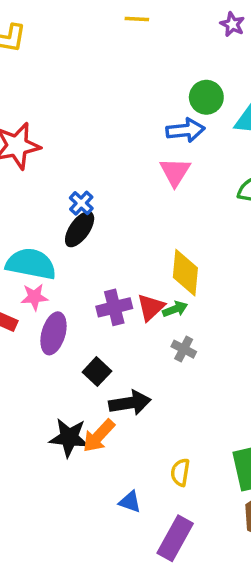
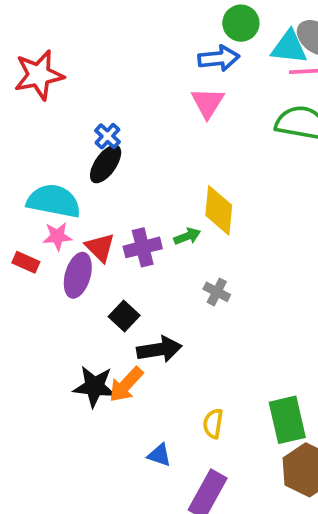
red triangle: (151, 307) -> (100, 247), moved, turned -32
green arrow: (175, 309) -> (187, 236), moved

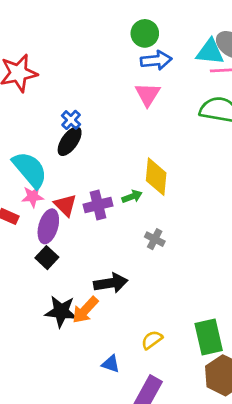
green circle: (241, 23) -> (145, 33), moved
cyan semicircle: (54, 201) -> (30, 170), turned 39
black square: (124, 316) -> (47, 258), moved
yellow semicircle: (213, 424) -> (152, 340), turned 45

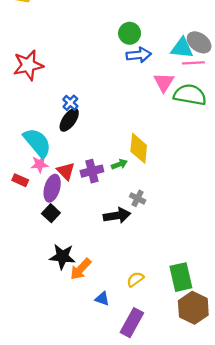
pink triangle: (148, 94) -> (164, 82), moved
black arrow: (111, 283) -> (117, 216), moved
orange arrow: (85, 310) -> (81, 269), moved

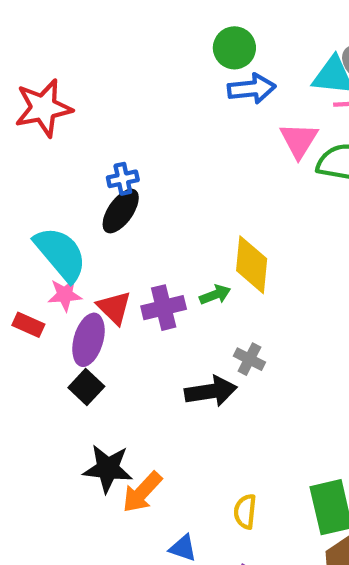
blue cross: (70, 103) -> (123, 179), turned 35
yellow semicircle: (135, 279) -> (245, 512), turned -48

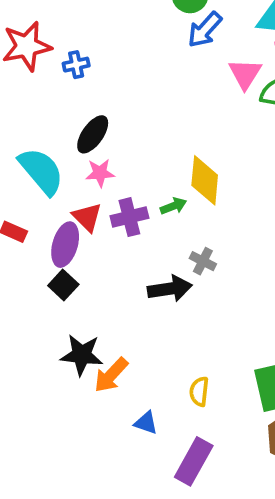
blue arrow: (252, 89) -> (205, 30), turned 138
blue cross: (123, 179) -> (76, 65), moved
pink star: (65, 295) -> (100, 173), moved

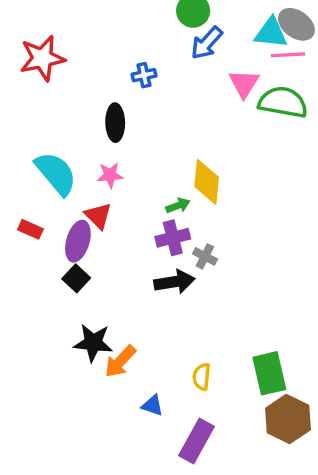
blue cross: (76, 65) -> (144, 75), moved
black ellipse: (93, 134) -> (115, 123), moved, turned -36
purple cross: (129, 217) -> (173, 238), moved

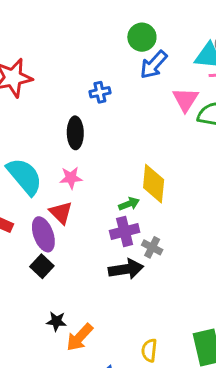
purple ellipse: (78, 241) -> (43, 234), turned -36
black star: (93, 343) -> (56, 321), size x0.6

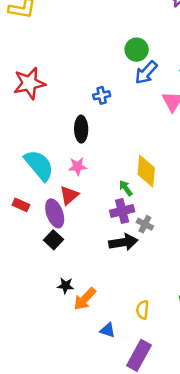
green arrow: (129, 204) -> (126, 188), turned -105
red triangle: (61, 213) -> (69, 195), turned 35

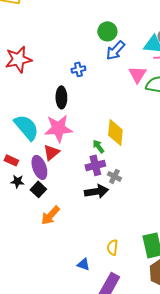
pink star: (78, 166) -> (58, 128), size x1.8
black star: (66, 286) -> (17, 181), moved
orange arrow: (85, 299) -> (50, 215), moved

